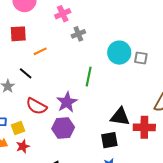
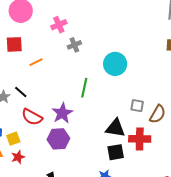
gray square: (141, 58) -> (137, 106), moved
black line: (26, 73) -> (21, 92), moved
black square: (109, 140) -> (116, 152), moved

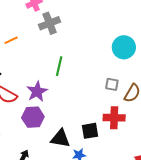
gray cross: (74, 45) -> (50, 23), size x1.5
cyan circle: (115, 64) -> (124, 47), moved
black triangle: (115, 128) -> (60, 138), moved

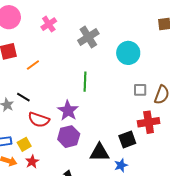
gray cross: (50, 23) -> (88, 37), moved
cyan circle: (124, 47) -> (128, 53), moved

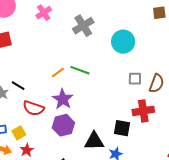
orange line: (33, 65) -> (58, 72), moved
green line: (85, 82) -> (80, 70), turned -72
black square: (127, 140) -> (122, 128), turned 30

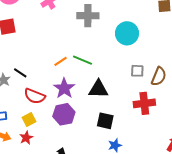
gray cross: (83, 26) -> (88, 16), turned 30
black square: (122, 128) -> (105, 121), moved
yellow square: (19, 133) -> (29, 119), moved
black triangle: (94, 141) -> (98, 89), moved

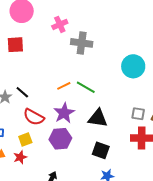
gray cross: (88, 16) -> (82, 43), moved
gray square: (137, 71) -> (138, 114), moved

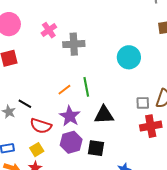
green line: (86, 87) -> (86, 87), turned 60
black square: (101, 150) -> (96, 148), moved

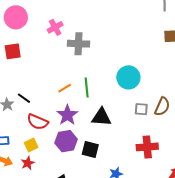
cyan circle: (129, 57) -> (128, 77), moved
red cross: (151, 126) -> (147, 147), moved

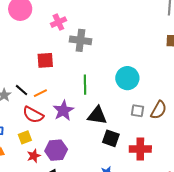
red square: (13, 51) -> (45, 60), moved
orange line: (65, 88) -> (40, 93), moved
purple hexagon: (66, 141) -> (56, 150), moved
black square: (90, 149) -> (111, 138), moved
red star: (28, 163) -> (34, 156), moved

